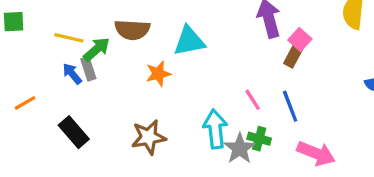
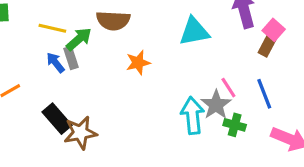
cyan triangle: (189, 41) -> (194, 31), moved
brown star: (149, 137) -> (80, 133), moved
gray star: (240, 148) -> (216, 105), moved

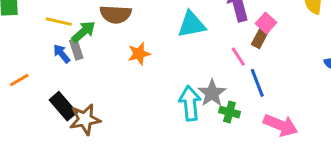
pink line: (228, 88) -> (238, 57), moved

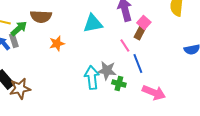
gray star: (212, 93) -> (107, 71), turned -30

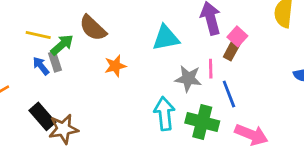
brown semicircle: (41, 17) -> (93, 28), turned 40
pink line: (125, 46) -> (211, 69), turned 32
gray star: (107, 71) -> (188, 79), moved
green cross: (119, 84) -> (202, 122), size x1.6

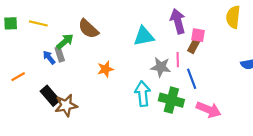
yellow line: (38, 35) -> (38, 23), moved
pink square: (237, 36) -> (198, 35), turned -32
orange star: (115, 66) -> (105, 69), moved

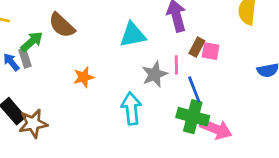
pink square: (198, 35) -> (211, 51), moved
gray star: (161, 67) -> (155, 74), turned -30
green cross: (171, 100) -> (193, 117), moved

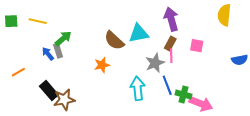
brown semicircle: (62, 25) -> (114, 40), moved
brown rectangle: (197, 47) -> (170, 44), moved
blue line: (194, 89) -> (167, 85), moved
green cross: (193, 117) -> (184, 95), size x0.7

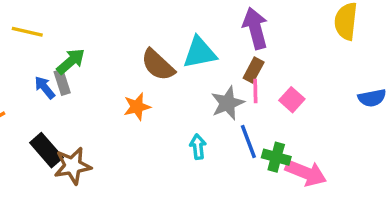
pink square: (197, 46) -> (292, 100), moved, turned 32
cyan arrow: (138, 88) -> (198, 147), size x0.6

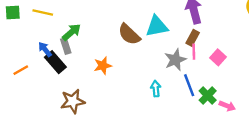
blue arrow: (45, 87) -> (45, 49), moved
orange star: (137, 107) -> (103, 66), moved
black rectangle: (46, 150) -> (55, 62), moved
green cross: (276, 157) -> (208, 96), turned 30
pink arrow: (306, 173) -> (227, 106), size x0.6

